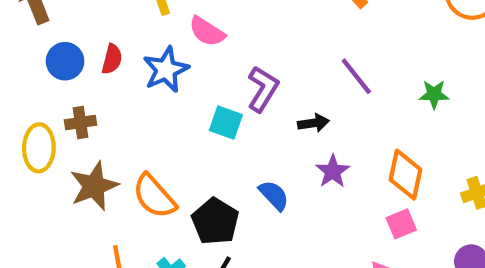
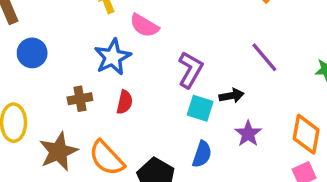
red semicircle: (112, 59) -> (125, 102), moved
brown cross: (81, 123) -> (80, 99), moved
cyan square: (226, 123) -> (200, 108), moved
blue semicircle: (274, 195) -> (202, 154), turned 64

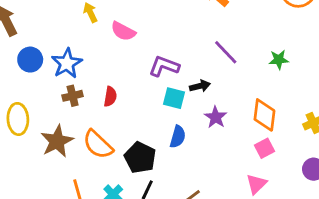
blue star: (113, 57) -> (67, 63), moved
purple L-shape: (190, 70) -> (164, 66), turned -96

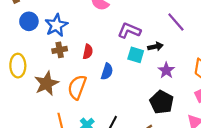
blue semicircle: (178, 137) -> (107, 71), moved
orange semicircle: (98, 144) -> (77, 87), turned 65
black pentagon: (140, 158) -> (162, 102), moved

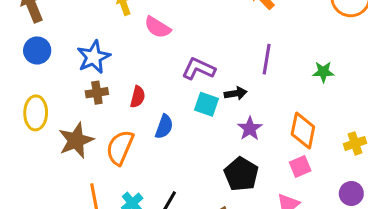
blue circle: (29, 21) -> (37, 50), moved
purple line: (176, 22) -> (267, 59), turned 48

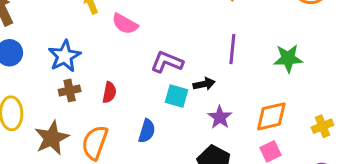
green star: (323, 72) -> (288, 58), size x1.4
blue semicircle: (164, 127) -> (147, 131), moved
orange diamond: (303, 131) -> (271, 116), turned 68

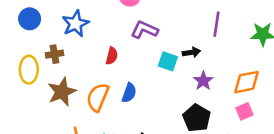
purple L-shape: (167, 62) -> (144, 30), moved
brown cross: (70, 90) -> (55, 54), moved
blue semicircle: (147, 131) -> (129, 93), moved

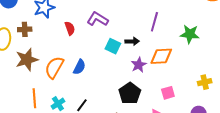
red semicircle: (112, 56) -> (70, 28), moved, turned -40
orange diamond: (247, 82) -> (161, 56), moved

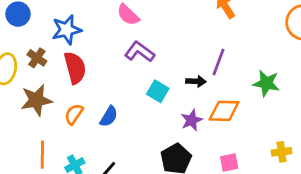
red semicircle: (70, 28) -> (75, 68), moved, size x1.6
brown cross: (25, 29) -> (37, 58), turned 32
black arrow: (132, 41) -> (196, 81), moved
orange semicircle: (54, 67) -> (74, 114), size x0.7

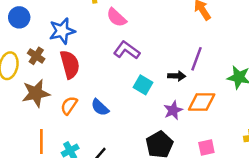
blue semicircle: (109, 116) -> (100, 107), turned 102

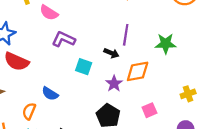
red semicircle: (70, 64) -> (17, 62), turned 140
black arrow: (177, 76) -> (111, 53), turned 32
orange semicircle: (69, 105) -> (29, 111), moved

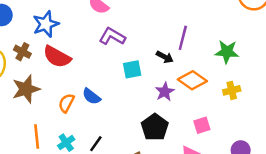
cyan square: (84, 67) -> (132, 69), turned -35
orange diamond: (138, 71) -> (192, 80), turned 40
yellow cross: (188, 94) -> (232, 90), moved
orange semicircle: (29, 111) -> (66, 103), moved

